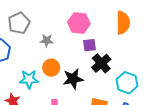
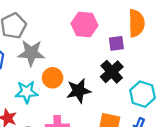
gray star: (47, 40) -> (31, 53), moved, size x1.6
purple square: (90, 45) -> (116, 43), moved

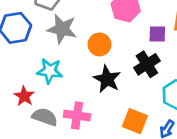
orange circle: (53, 78) -> (99, 44), moved
black star: (79, 91) -> (107, 79), turned 30

